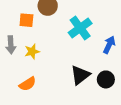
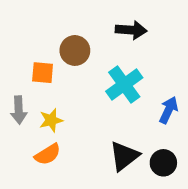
orange semicircle: (28, 84) -> (48, 154), moved

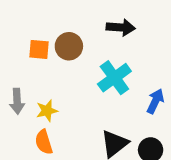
orange square: (43, 73) -> (39, 49), moved
orange semicircle: (48, 154) -> (44, 142), turned 105

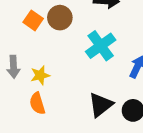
orange square: (39, 49) -> (33, 20), turned 30

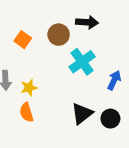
brown circle: (60, 18) -> (59, 35), moved

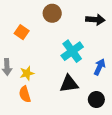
black arrow: (87, 22) -> (95, 20), moved
brown circle: (59, 35) -> (52, 13), moved
black triangle: (82, 114) -> (69, 84), moved, turned 30

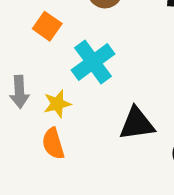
cyan cross: (72, 51) -> (93, 62), moved

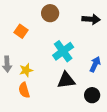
cyan cross: (93, 62) -> (63, 51), moved

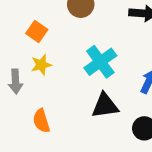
yellow star: (26, 70) -> (41, 65), moved

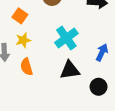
orange semicircle: (41, 121) -> (26, 67), moved

